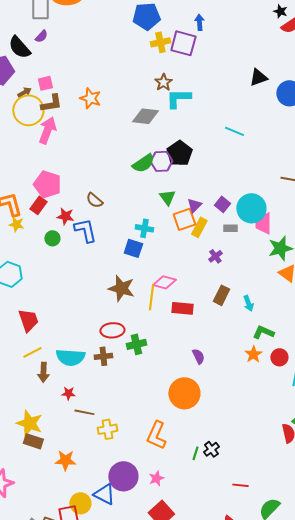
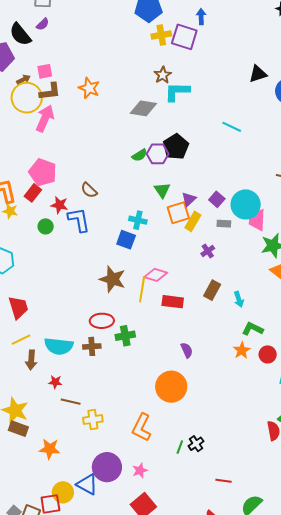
green semicircle: (143, 163) -> (139, 155), size x0.7

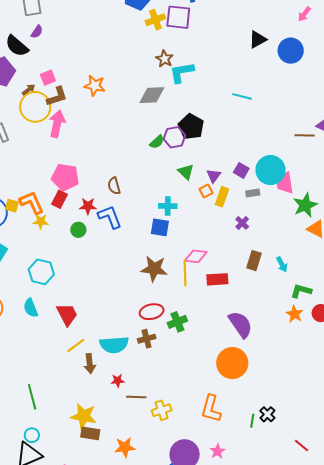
brown semicircle: (89, 190) -> (114, 186), turned 42
orange square: (178, 213) -> (206, 191), size x0.6
purple semicircle: (187, 350) -> (240, 324), size x1.8
red line: (223, 481) -> (302, 446), turned 42

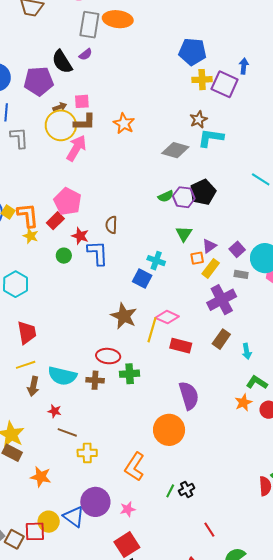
purple cross: (242, 223) -> (222, 300), size x2.0

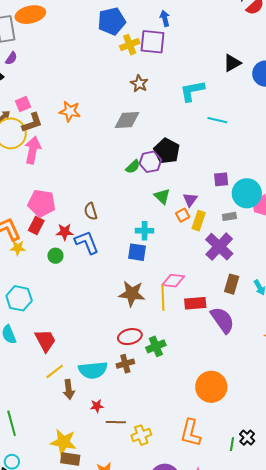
cyan L-shape: (211, 138) -> (192, 91), moved
purple square: (237, 249) -> (221, 179), moved, turned -35
purple semicircle: (189, 396) -> (222, 320), moved

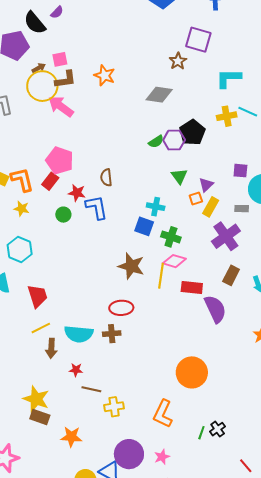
purple square: (153, 42) -> (198, 40), moved
yellow cross: (130, 45) -> (227, 116), moved
pink arrow: (33, 150) -> (61, 106), turned -76
yellow star: (18, 248) -> (22, 209), moved
green cross: (156, 346) -> (171, 237), moved, turned 30

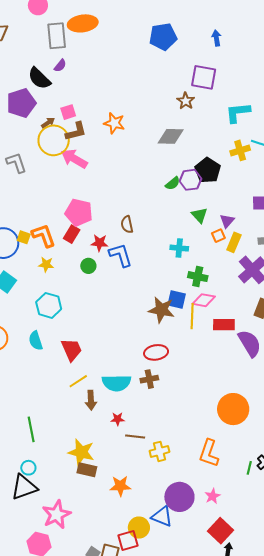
blue square: (144, 226) -> (177, 299), moved

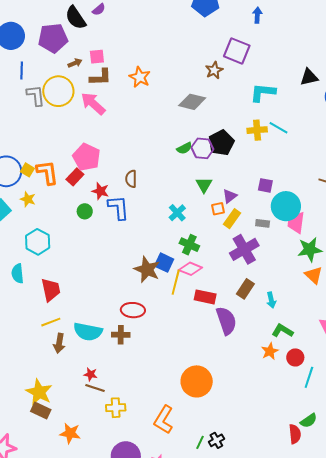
yellow circle: (54, 140) -> (58, 91), moved
cyan cross: (179, 248) -> (177, 213), turned 30
yellow star: (46, 264) -> (28, 199), moved
red star: (118, 419) -> (91, 374), moved

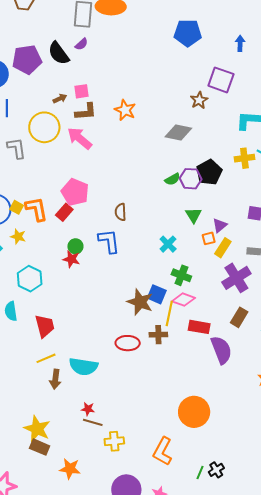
purple pentagon: (53, 38) -> (27, 60), moved
gray L-shape: (36, 95) -> (17, 148), moved
red star: (100, 191) -> (71, 259), moved
brown cross: (121, 335) -> (158, 335), moved

